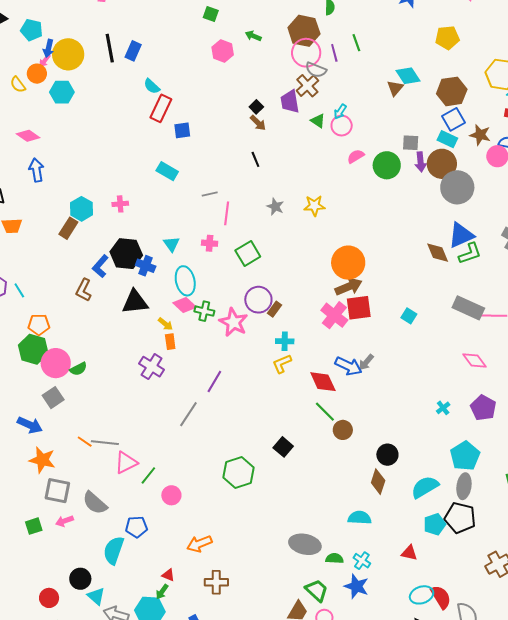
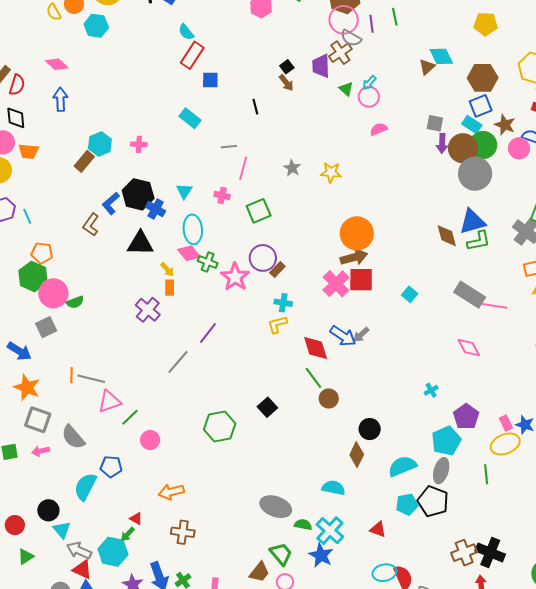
black line: (255, 159) -> (255, 107), moved
green circle: (387, 165) -> (483, 145), moved
purple pentagon: (483, 408) -> (466, 417), moved
orange line: (85, 442) -> (71, 375), turned 49
cyan cross: (362, 561) -> (330, 531), size x1.6

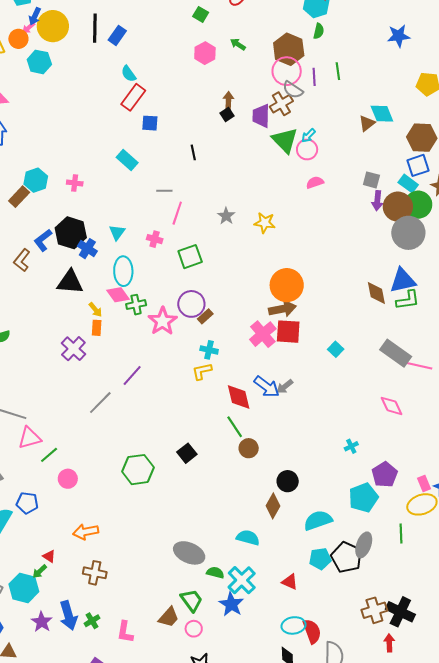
brown arrow: (286, 83) -> (228, 101), moved, turned -144
green triangle: (346, 89) -> (285, 140), size x1.8
green cross: (208, 262) -> (136, 305), turned -36
gray ellipse: (441, 471) -> (364, 545), moved

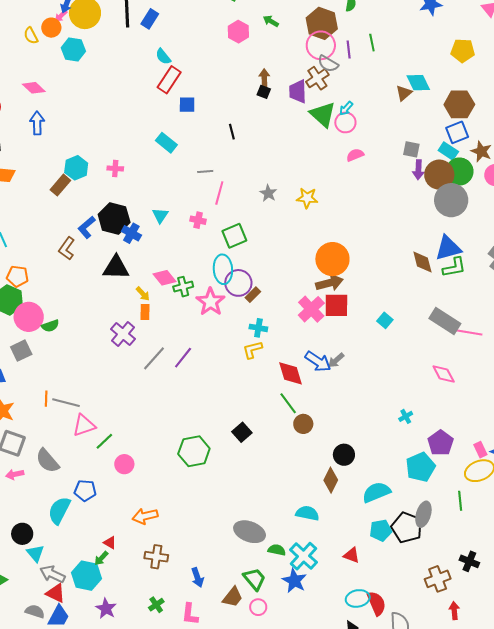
black square: (227, 115) -> (264, 92), turned -32
cyan ellipse: (123, 271) -> (223, 269), moved
gray line: (100, 403) -> (154, 358), moved
black cross: (400, 612) -> (469, 561), moved, size x0.7
blue arrow: (68, 615) -> (197, 577), moved, size x0.7

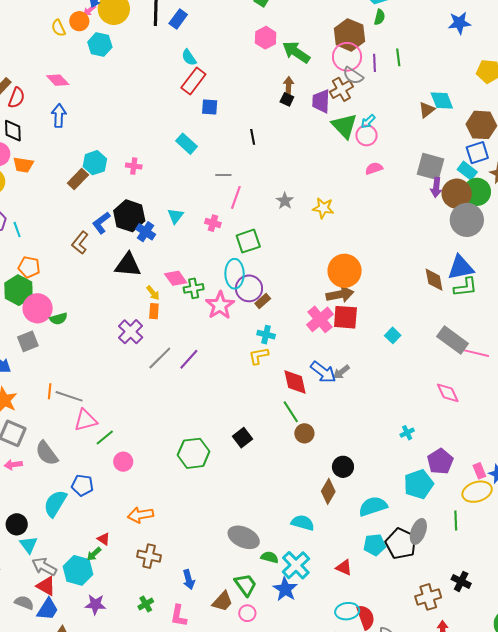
green arrow: (271, 21) -> (296, 52), moved, size x1.8
gray square: (411, 149) -> (430, 167), size x1.6
purple star: (106, 609) -> (95, 604), turned -30

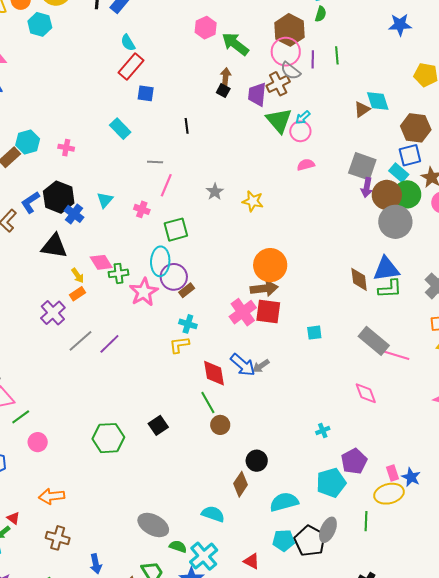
orange rectangle: (154, 311) -> (77, 294), turned 49
cyan square: (393, 335) -> (314, 333), turned 35

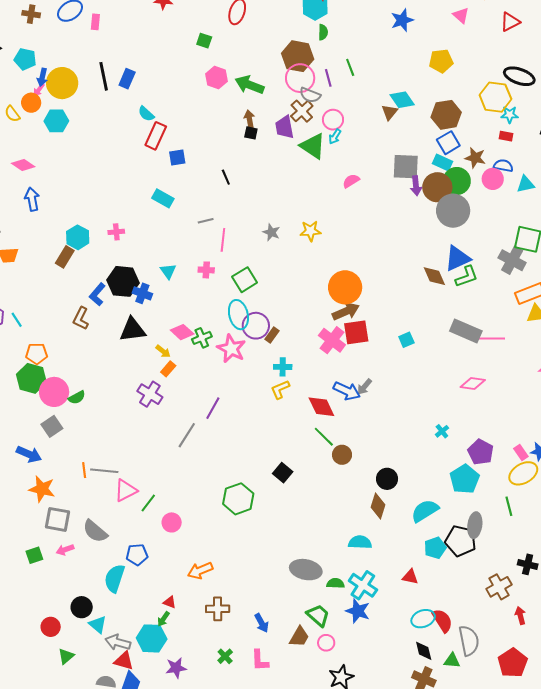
pink circle: (300, 131) -> (333, 120), moved
gray line: (81, 341) -> (187, 435), moved
pink diamond: (366, 393) -> (473, 383), turned -45

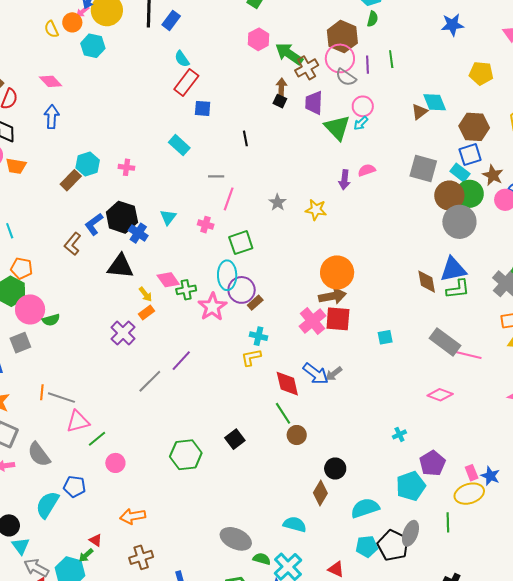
brown cross: (302, 111) -> (307, 68), moved
purple arrow: (416, 186) -> (344, 180), moved
brown cross: (218, 609) -> (141, 557), turned -30

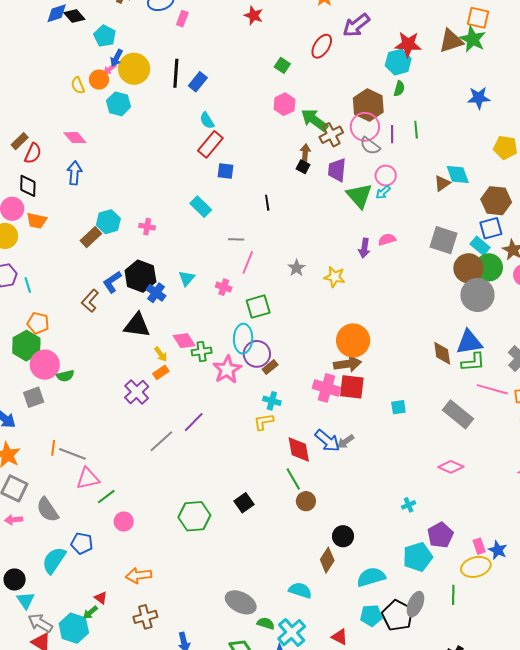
pink cross: (313, 321) -> (326, 388), turned -36
pink line: (466, 354) -> (492, 389), moved

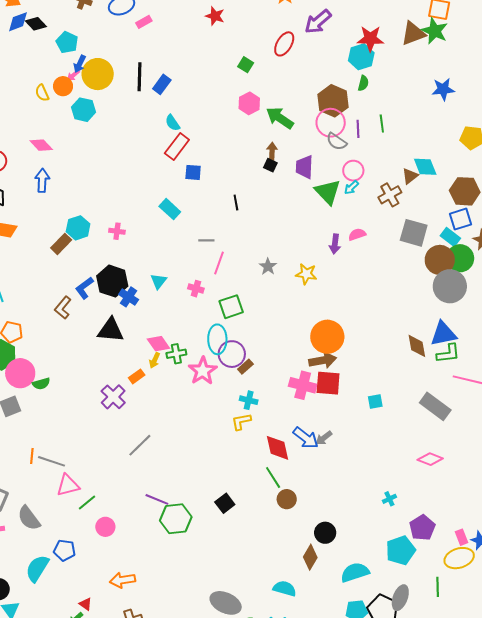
pink rectangle: (182, 19) -> (144, 22), turned 42
brown cross: (331, 135) -> (390, 195), moved
yellow arrow: (161, 354) -> (155, 360), moved, turned 63
purple line: (194, 422) -> (157, 499), moved, turned 70

